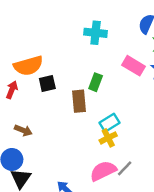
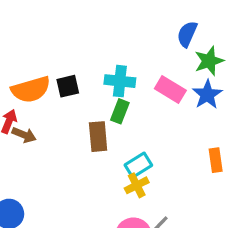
cyan cross: (96, 33) -> (120, 81), moved
black square: (47, 83) -> (68, 86), moved
brown arrow: (23, 130) -> (24, 135), moved

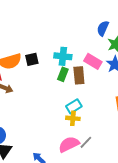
brown rectangle: (98, 137) -> (79, 75), moved
yellow cross: (137, 185) -> (73, 118), turned 32

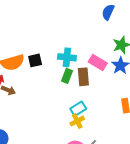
blue semicircle: (103, 28) -> (108, 12), moved
yellow cross: (73, 118) -> (77, 121), turned -32

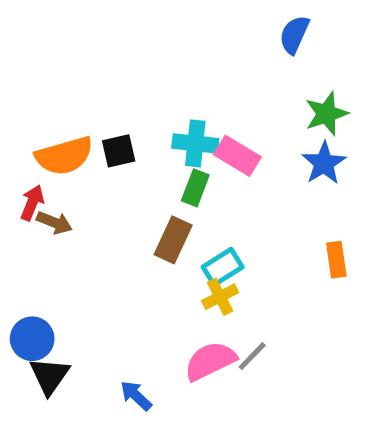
pink rectangle: (98, 62) -> (237, 156), moved
brown rectangle: (83, 77) -> (173, 240), moved, turned 30

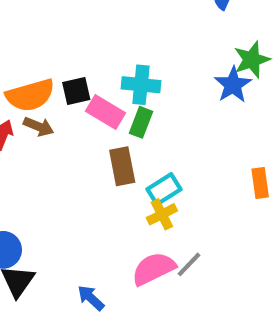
pink rectangle: (237, 156) -> (105, 112), moved
blue star: (324, 163) -> (233, 85), moved
brown arrow: (54, 223) -> (39, 127), moved
brown rectangle: (173, 240) -> (122, 166), turned -36

